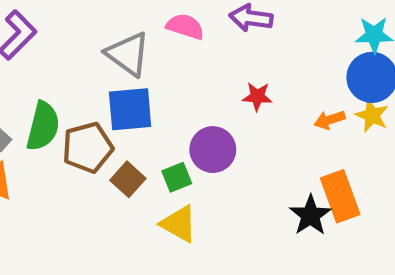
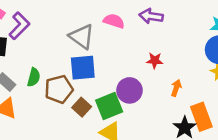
orange arrow: (330, 120) -> (176, 88), moved, turned 126
green semicircle: (43, 126) -> (34, 77), size x0.7
green square: (177, 177) -> (109, 106), size x1.6

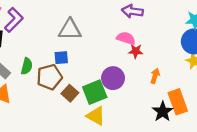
pink semicircle: (114, 21) -> (126, 38), moved
gray triangle: (82, 37) -> (70, 30), turned -35
blue square: (83, 68) -> (61, 58), moved, size x0.6

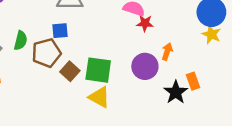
purple circle: (113, 78) -> (145, 66), moved
green square: (95, 92) -> (98, 70), turned 30
orange rectangle: (178, 102) -> (193, 81), size x0.6

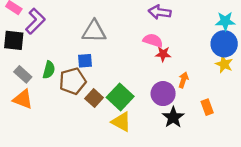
green square: (98, 70) -> (120, 97), turned 35
black star: (176, 92) -> (173, 117), moved

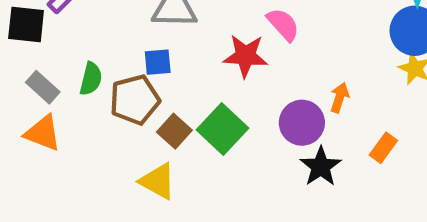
pink semicircle: (153, 40) -> (283, 24), turned 30
red star: (163, 54) -> (245, 56), moved, size x1.5
orange rectangle: (207, 107) -> (383, 148), turned 56
yellow triangle: (121, 122) -> (158, 181), moved

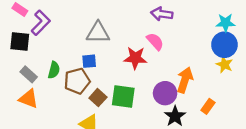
orange arrow: (340, 98) -> (185, 80), size x1.6
green square: (222, 129) -> (123, 96), turned -35

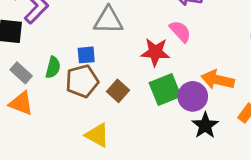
blue square: (89, 61) -> (86, 55), moved
orange arrow: (185, 80) -> (218, 80), turned -95
green square: (123, 96) -> (165, 89), moved, turned -30
brown square: (98, 98) -> (118, 91), moved

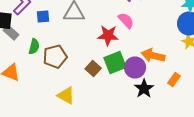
blue square: (86, 55) -> (43, 16), moved
gray rectangle: (21, 73) -> (11, 32), moved
brown square: (118, 91) -> (93, 68), moved

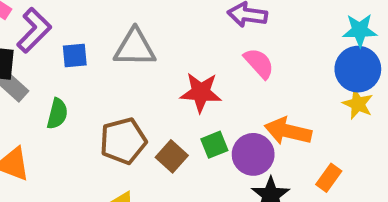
pink semicircle: (126, 20) -> (259, 63), moved
brown pentagon: (55, 56) -> (123, 141), moved
green square: (115, 62) -> (214, 145), size x0.6

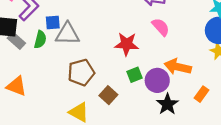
gray triangle: (135, 48) -> (67, 34), moved
green semicircle: (57, 114) -> (40, 40), moved
brown square: (172, 156) -> (108, 95), moved

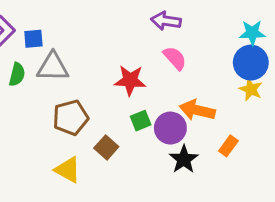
blue square: (53, 22) -> (33, 39), moved

